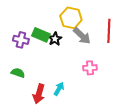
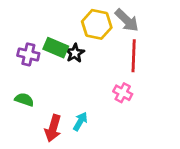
red line: (109, 31) -> (134, 56), moved
gray arrow: (82, 36) -> (127, 20), moved
pink cross: (90, 68) -> (123, 93), turned 32

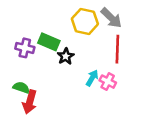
black star: (75, 53) -> (66, 56), moved
cyan arrow: (80, 121) -> (92, 78), moved
red arrow: (53, 128) -> (30, 102), moved

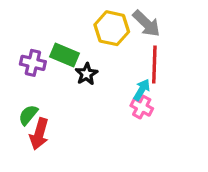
cyan arrow: (92, 78) -> (142, 90), moved
green semicircle: (21, 88) -> (28, 115), turned -70

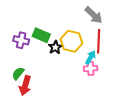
yellow hexagon: (112, 28) -> (71, 41), moved
pink cross: (142, 107) -> (91, 68), turned -32

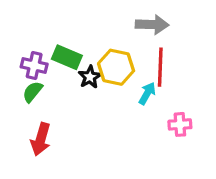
gray arrow: (94, 15) -> (152, 25), turned -42
pink cross: (91, 68) -> (180, 124), moved
green semicircle: (18, 73) -> (33, 92), moved

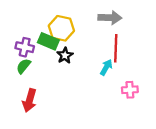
yellow hexagon: (116, 67) -> (61, 28), moved

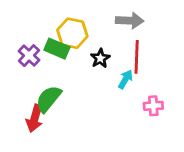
purple cross: (25, 47) -> (29, 56), turned 30
black star: (65, 55) -> (100, 58), moved
green semicircle: (24, 66) -> (49, 99), moved, size x1.5

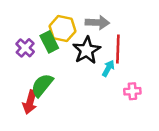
gray arrow: (130, 21) -> (97, 23), moved
green rectangle: (57, 49) -> (49, 42), turned 40
black star: (100, 58) -> (87, 50), size x1.6

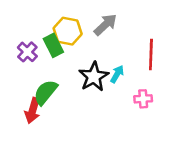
gray arrow: (97, 23) -> (105, 25), turned -45
red line: (118, 49) -> (151, 55), moved
black star: (87, 50) -> (94, 77), moved

